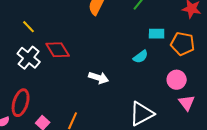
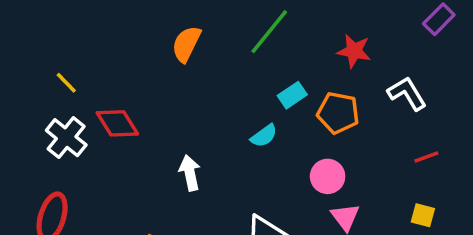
cyan rectangle: (157, 34) -> (292, 95), turned -35
white arrow: (99, 78) -> (190, 173), turned -120

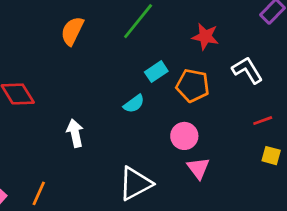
yellow square: (423, 215) -> (271, 156), moved

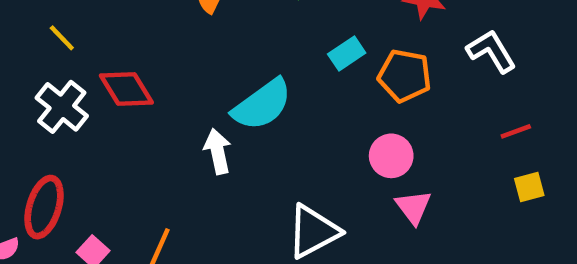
cyan semicircle: (134, 104) -> (262, 105), moved, size x1.8
yellow square: (271, 156) -> (529, 187), turned -30

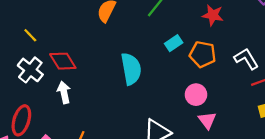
white L-shape: (491, 51) -> (246, 59), moved
cyan semicircle: (262, 105) -> (131, 69), turned -64
white arrow: (218, 151) -> (64, 92), moved

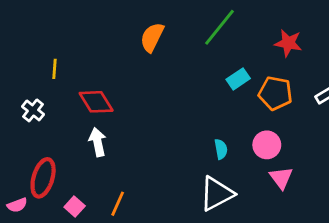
yellow line: (30, 35) -> (55, 69), turned 48
cyan semicircle: (131, 69) -> (221, 149), moved, size x0.5
white cross: (30, 70) -> (33, 110), moved, size x0.7

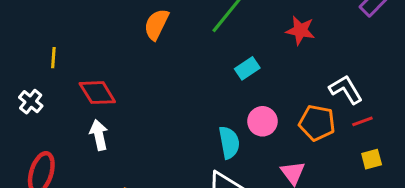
orange pentagon: (275, 93) -> (317, 123), moved
pink circle: (267, 145) -> (262, 121), moved
cyan semicircle: (221, 149) -> (229, 143), size x1.5

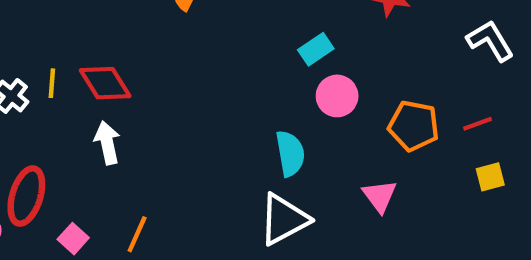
yellow line: (53, 58) -> (52, 83), moved
white L-shape: (346, 90) -> (490, 41), moved
pink circle: (262, 121) -> (337, 96), moved

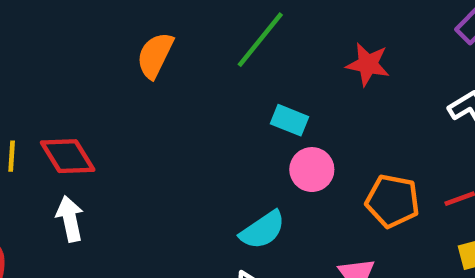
cyan rectangle: (316, 49) -> (289, 120), turned 56
cyan semicircle: (290, 153) -> (263, 230), turned 66

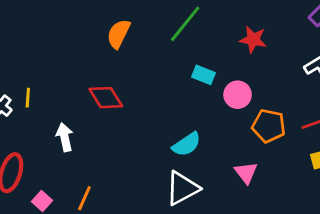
red diamond: (68, 156) -> (106, 98), moved
pink circle: (312, 170) -> (238, 95), moved

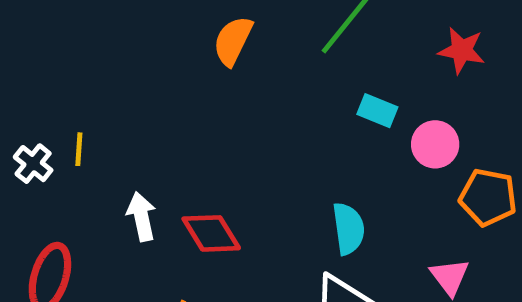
red diamond: (106, 98) -> (211, 233), moved
cyan semicircle: (187, 144) -> (348, 229), turned -64

